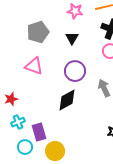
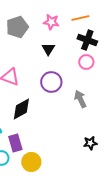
gray pentagon: (38, 32) -> (17, 27), moved
black diamond: (67, 100) -> (21, 109), moved

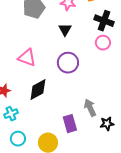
gray arrow: (80, 99) -> (90, 108), moved
purple rectangle: (15, 143) -> (70, 124), moved

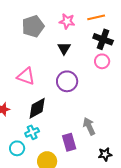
cyan cross: (11, 114) -> (32, 132), moved
black star: (107, 124) -> (105, 154), moved
cyan circle: (18, 139) -> (17, 148), moved

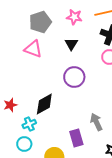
pink triangle: (26, 76) -> (33, 49), moved
cyan cross: (32, 132) -> (29, 124), moved

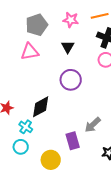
pink triangle: (33, 49) -> (30, 52), turned -30
gray arrow: (96, 122) -> (93, 125), turned -108
cyan cross: (29, 124) -> (26, 127), turned -32

